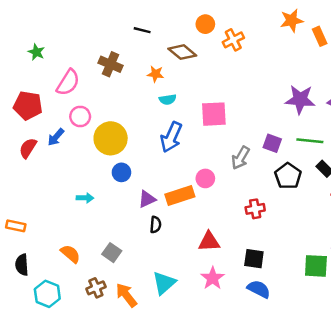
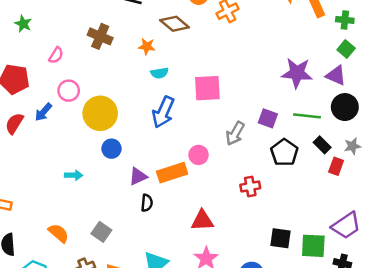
pink semicircle: (68, 82) -> (56, 55), size x0.6
black square: (254, 259) -> (281, 238), moved

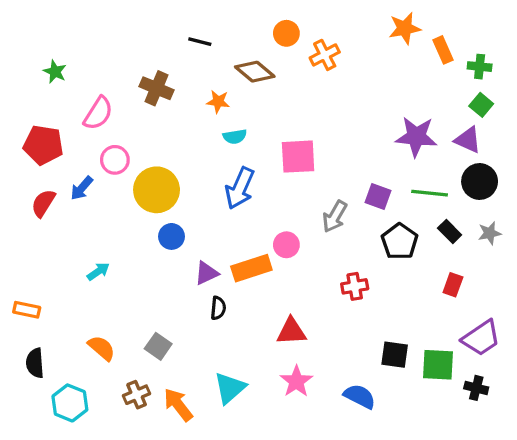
pink semicircle: (56, 55) -> (98, 113), size x1.5
red rectangle: (336, 166) -> (453, 285), moved
cyan arrow: (74, 175) -> (98, 271), moved, turned -36

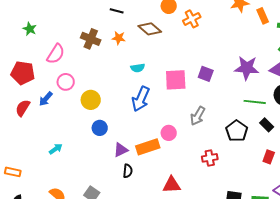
orange star: (218, 102) -> (119, 38), moved
yellow circle: (157, 190) -> (91, 100), size x0.7
purple square: (378, 196) -> (206, 74), moved

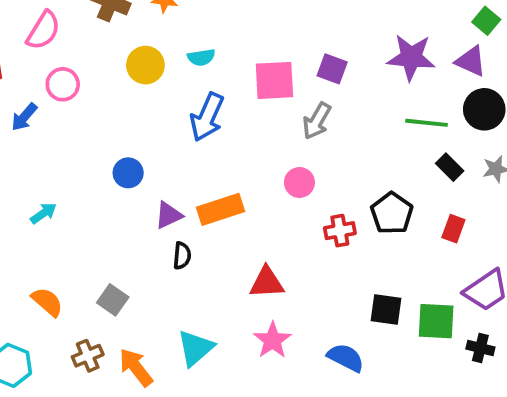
yellow circle: (91, 100) -> (145, 65), moved
gray arrow: (198, 116) -> (317, 121), moved
black pentagon: (237, 131) -> (392, 213), moved
pink circle: (169, 133) -> (299, 182), moved

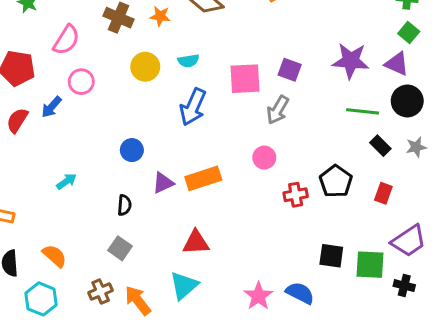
black semicircle: (182, 256) -> (124, 205), moved
red triangle: (267, 283) -> (196, 242), moved
orange semicircle: (47, 302) -> (54, 256), moved
pink star: (272, 340) -> (258, 296), moved

